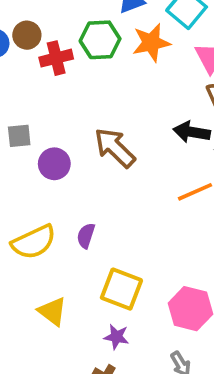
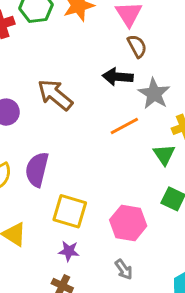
purple semicircle: (86, 236) -> (37, 169), size x1.6

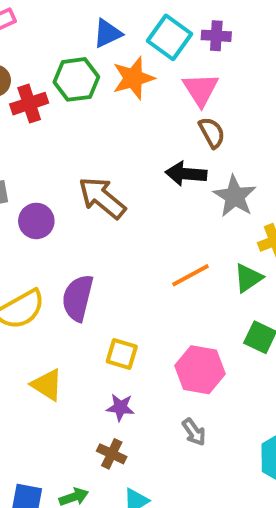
orange line: (124, 126) -> (190, 275), moved
green triangle: (164, 154) -> (248, 278), turned 30
yellow square: (70, 211) -> (122, 354), size x0.7

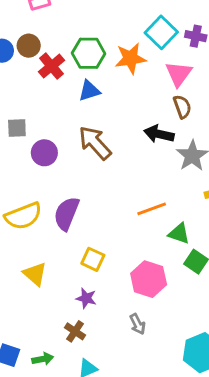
blue triangle: (108, 33) -> (89, 91), moved
red cross: (29, 104) -> (51, 66), turned -30
green triangle: (248, 278) -> (179, 234), moved, turned 45

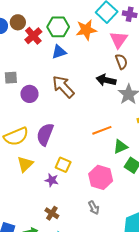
green triangle: (179, 234) -> (120, 147), turned -42
yellow triangle: (35, 274) -> (25, 164), moved, turned 36
purple star: (86, 298) -> (52, 180), moved

